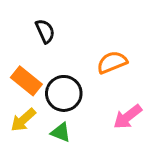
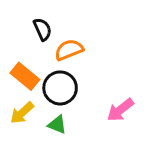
orange semicircle: (112, 62) -> (69, 50), moved

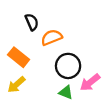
black circle: (60, 88) -> (68, 66), moved
green triangle: (57, 125) -> (66, 92), moved

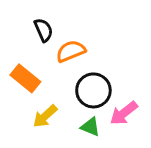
yellow arrow: (16, 85) -> (45, 116), moved

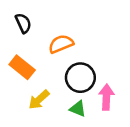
black semicircle: (44, 30) -> (23, 23), moved
pink arrow: (124, 113) -> (106, 97), turned 130

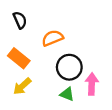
yellow arrow: (39, 100) -> (22, 86), moved

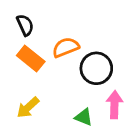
orange rectangle: (19, 58) -> (31, 59), moved
black circle: (69, 67) -> (96, 68), moved

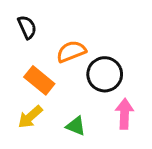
orange rectangle: (31, 59) -> (39, 80), moved
green triangle: (84, 117) -> (76, 126), moved

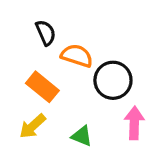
black semicircle: (27, 27) -> (46, 33), moved
orange semicircle: (71, 51) -> (77, 56), turned 40

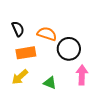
black semicircle: (46, 33) -> (18, 29), moved
orange rectangle: (42, 87) -> (26, 53), turned -48

